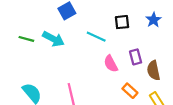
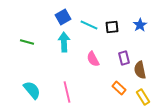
cyan line: (96, 37) -> (89, 25), moved
cyan arrow: (53, 39) -> (64, 42), moved, turned -120
pink semicircle: (111, 64) -> (93, 59), moved

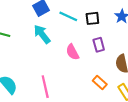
cyan arrow: (64, 42) -> (42, 34), turned -36
purple rectangle: (124, 58) -> (99, 45), moved

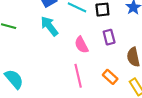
pink line: (45, 87) -> (78, 76), moved

